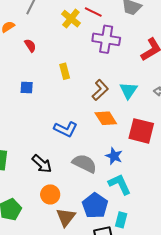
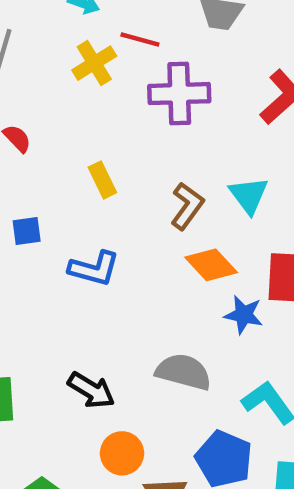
yellow cross: (71, 19) -> (94, 63), turned 30
blue L-shape: (66, 129) -> (94, 269), moved
blue star: (114, 156) -> (244, 315), moved

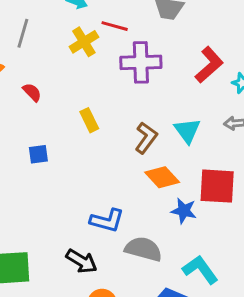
blue L-shape: (94, 269) -> (107, 220), moved

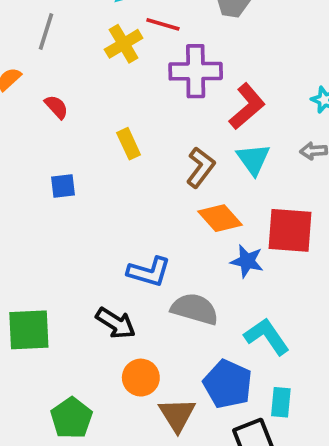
red L-shape: (209, 65) -> (247, 106), moved

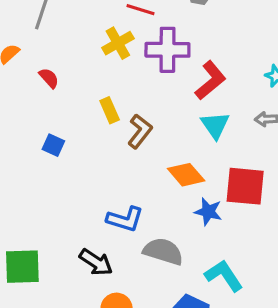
yellow cross: (124, 44) -> (118, 43), moved
brown L-shape: (201, 167) -> (140, 131), moved
blue square: (63, 186) -> (53, 145), turned 30

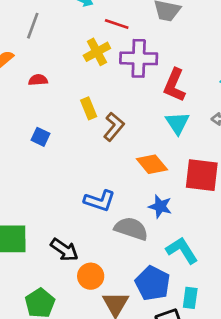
red semicircle: (49, 78) -> (38, 80), turned -54
red L-shape: (211, 80) -> (174, 85), turned 152
blue star: (208, 212) -> (160, 206), moved
black arrow: (96, 262) -> (64, 250), moved

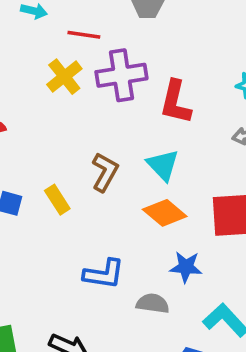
yellow rectangle: (89, 108) -> (57, 200), moved
cyan triangle: (177, 123) -> (163, 165), moved
gray semicircle: (131, 229) -> (153, 303), size x0.7

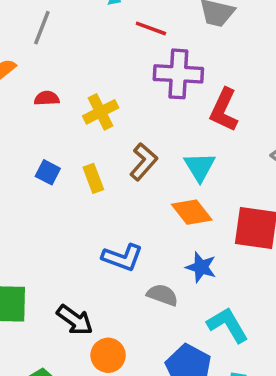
yellow cross: (64, 77) -> (101, 112), moved

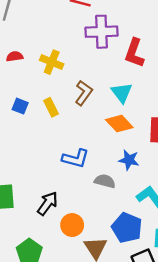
yellow cross: (101, 112) -> (52, 62), turned -35
black arrow: (75, 320) -> (48, 203), turned -85

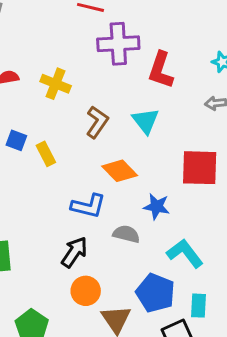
yellow rectangle: (51, 107) -> (46, 154), moved
orange diamond: (119, 124) -> (120, 171), moved
black arrow: (48, 203) -> (74, 252), moved

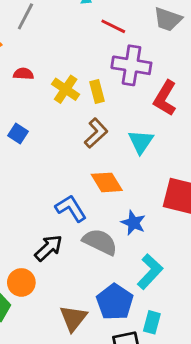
yellow rectangle: (46, 154) -> (97, 91), moved
blue L-shape: (88, 206) -> (71, 208), turned -148
gray semicircle: (126, 234) -> (100, 242), size x1.4
cyan L-shape: (185, 253) -> (150, 272), turned 68
orange circle: (86, 291) -> (21, 282), moved

